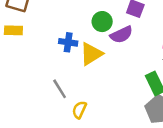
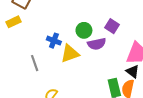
yellow rectangle: (13, 30) -> (13, 22), turned -40
gray line: (60, 89) -> (35, 63), moved

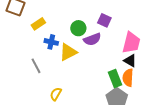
yellow rectangle: (13, 22) -> (38, 24), moved

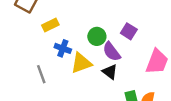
purple semicircle: (92, 39) -> (112, 52), turned 66
black triangle: (130, 61) -> (110, 72), moved

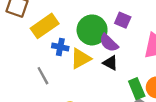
yellow rectangle: (50, 25) -> (45, 26), size x1.6
green circle: (97, 36) -> (92, 30), size x1.6

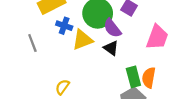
gray line: (43, 76) -> (32, 43), moved

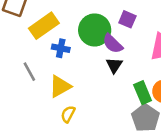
yellow triangle: (82, 40) -> (60, 86), moved
black triangle: (111, 48) -> (114, 65), turned 35

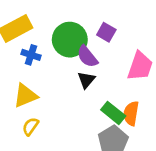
green rectangle: (143, 93) -> (113, 113), turned -35

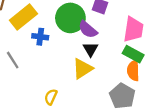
yellow triangle: (25, 96) -> (83, 69), moved
green rectangle: (113, 113) -> (133, 54), moved

